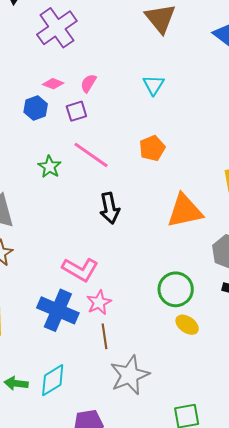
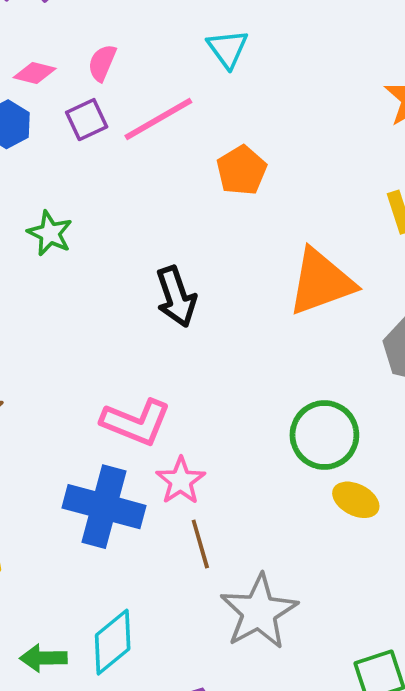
pink line: (91, 155) -> (158, 119), moved, turned -57

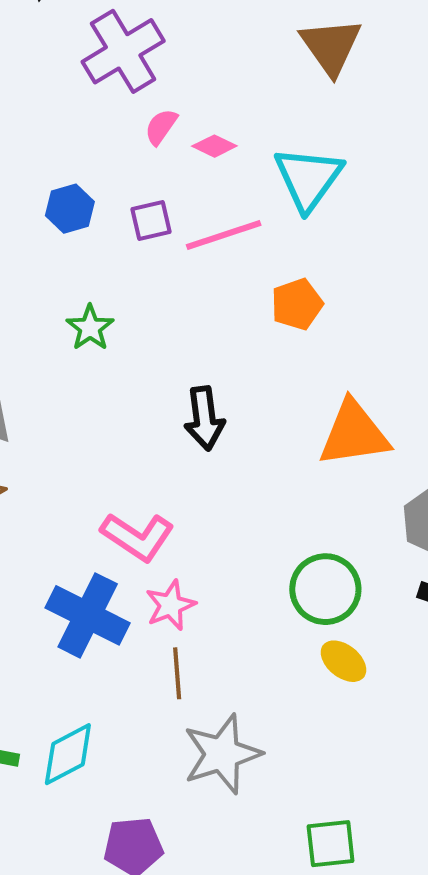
cyan triangle: (228, 49) -> (308, 178), size x1.6
pink semicircle: (102, 63) -> (161, 127), moved
pink diamond: (35, 73) -> (214, 146), moved

